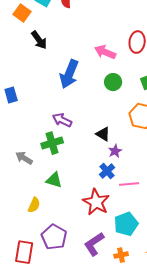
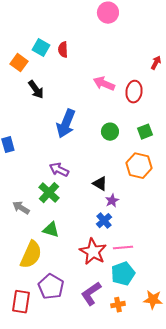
pink arrow: (105, 52) -> (104, 84), moved
green cross: (52, 143) -> (49, 193), turned -30
pink line: (129, 184) -> (123, 248), moved
yellow semicircle: (34, 205) -> (31, 255), size x1.8

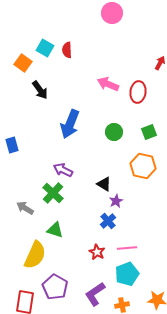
red star: (93, 252) -> (97, 252), size x0.6

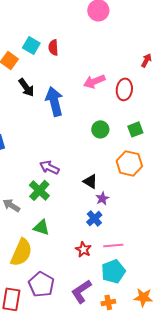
pink arrow: (108, 84) -> (94, 81), turned -45
blue arrow: (70, 124) -> (54, 101), moved, turned 144

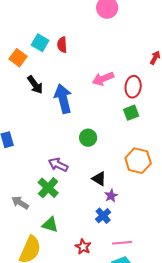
green circle: (100, 129) -> (88, 138), moved
green square: (135, 129) -> (131, 113), moved
red star: (83, 249) -> (83, 247), moved

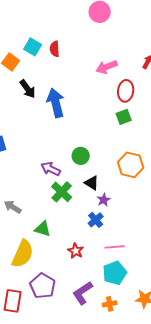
pink arrow: (103, 79) -> (107, 67), moved
green circle: (88, 138) -> (81, 156), moved
green cross: (48, 188) -> (62, 192), moved

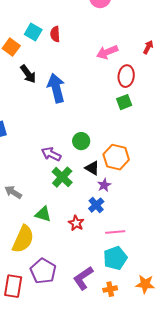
orange hexagon: (131, 165) -> (116, 157), moved
red star: (76, 251) -> (76, 223), moved

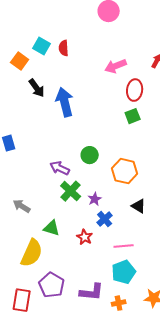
black triangle: (92, 168) -> (139, 206), moved
purple star: (104, 185) -> (95, 199), moved
purple L-shape: (83, 278) -> (92, 292), turned -140

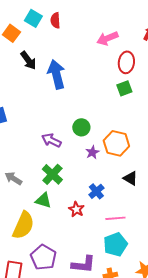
green cross: (71, 191) -> (52, 174), moved
purple star: (95, 199) -> (92, 152), moved

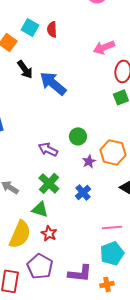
blue arrow: (56, 74) -> (53, 83), turned -36
blue cross: (96, 191) -> (83, 192), moved
red star: (76, 209) -> (49, 233), moved

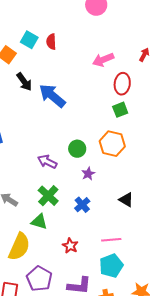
orange hexagon: (113, 152) -> (112, 144), moved
red star: (49, 233) -> (70, 246), moved

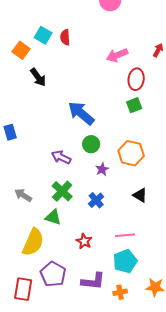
blue arrow: (52, 96) -> (81, 113), moved
orange hexagon: (112, 144) -> (131, 153), moved

